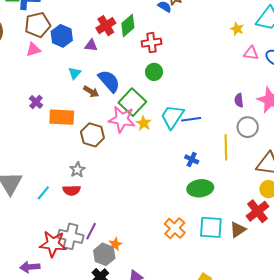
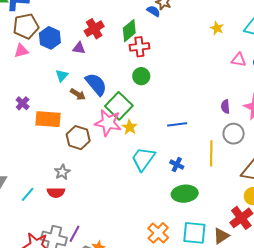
green diamond: (128, 26) -> (129, 31), moved
yellow star: (237, 29) -> (217, 28), moved
cyan trapezoid: (172, 117) -> (143, 159), moved

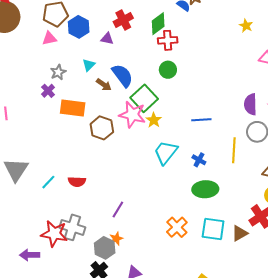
purple semicircle: (225, 107) -> (250, 104), size x1.5
gray star: (62, 172) -> (58, 72), moved
purple line: (75, 234) -> (118, 210), moved

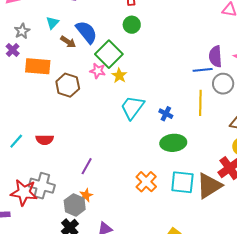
pink star: (132, 115) -> (98, 71), size x0.6
blue line: (201, 120) -> (203, 70), moved
brown triangle: (240, 233) -> (209, 186), size x1.6

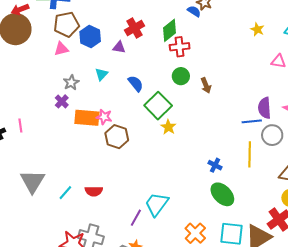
blue semicircle: (86, 32) -> (136, 84), size x0.7
brown arrow: (68, 42) -> (206, 85), moved, turned 35
pink star: (98, 71) -> (104, 117), moved
cyan trapezoid: (132, 107) -> (157, 204), moved
green ellipse: (173, 143) -> (222, 194), turned 50

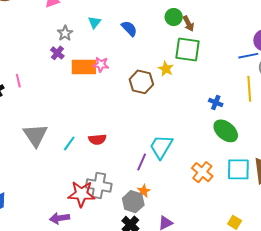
brown arrow: (206, 85) -> (188, 24), moved
green square: (158, 106) -> (188, 50), moved, turned -32
brown hexagon: (117, 137) -> (141, 82), moved

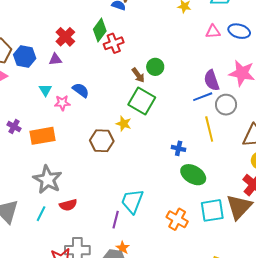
green circle: (174, 17) -> (155, 67), moved
gray star: (65, 33) -> (48, 179), moved, size x1.8
green square: (188, 50) -> (142, 101), turned 32
pink star: (101, 65) -> (62, 103), moved

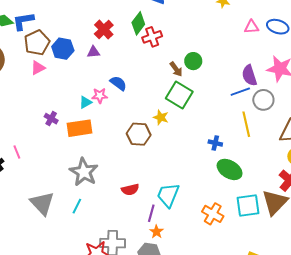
cyan triangle: (45, 90) -> (85, 102), moved, turned 32
red semicircle: (68, 205) -> (130, 190), moved
orange star: (123, 248) -> (156, 232), moved

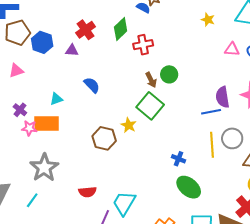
red cross: (152, 37) -> (143, 45), moved
pink triangle: (38, 68) -> (16, 71), moved
pink star: (100, 96) -> (29, 128), moved
gray circle: (263, 100) -> (232, 138), moved

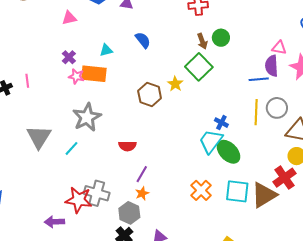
pink triangle: (232, 49) -> (279, 48), moved
cyan trapezoid: (124, 203) -> (211, 141), moved

